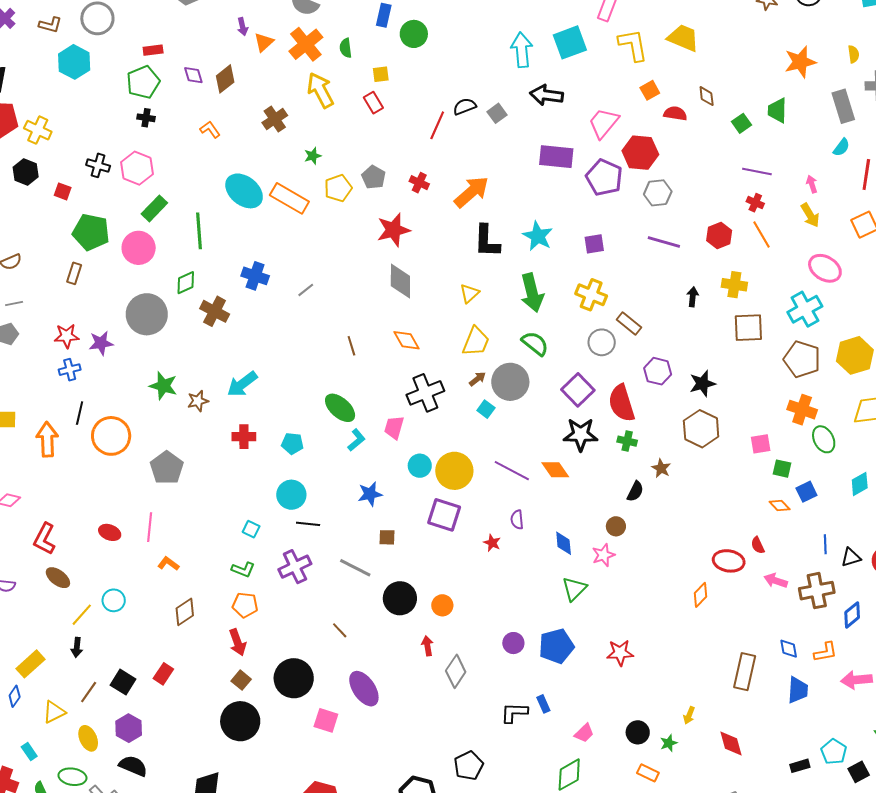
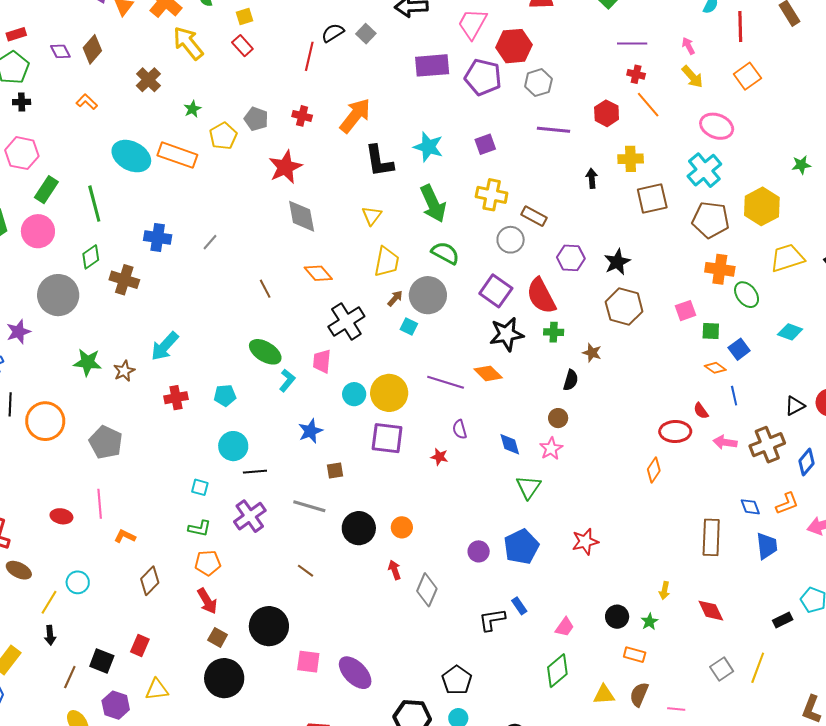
cyan diamond: (860, 484) -> (790, 332), turned 60
blue line: (825, 544) -> (734, 396), moved
purple ellipse: (364, 689) -> (355, 673), moved
yellow triangle: (54, 712) -> (157, 690), moved, turned 30

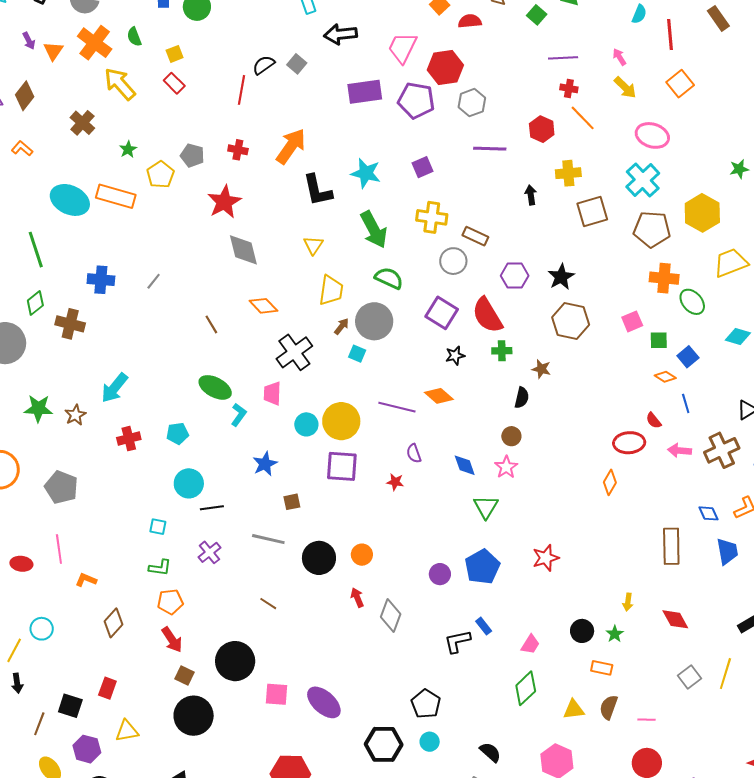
black star: (507, 334) -> (455, 356), size x0.6
purple cross: (250, 516) -> (209, 552), size x0.7

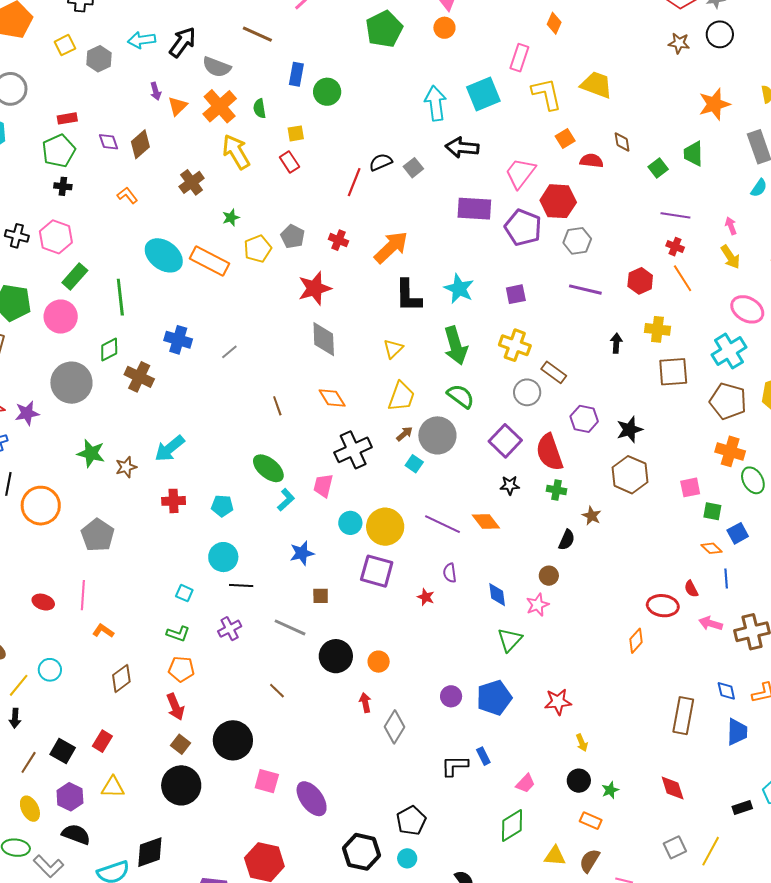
yellow arrow: (628, 602) -> (582, 743), moved, turned -42

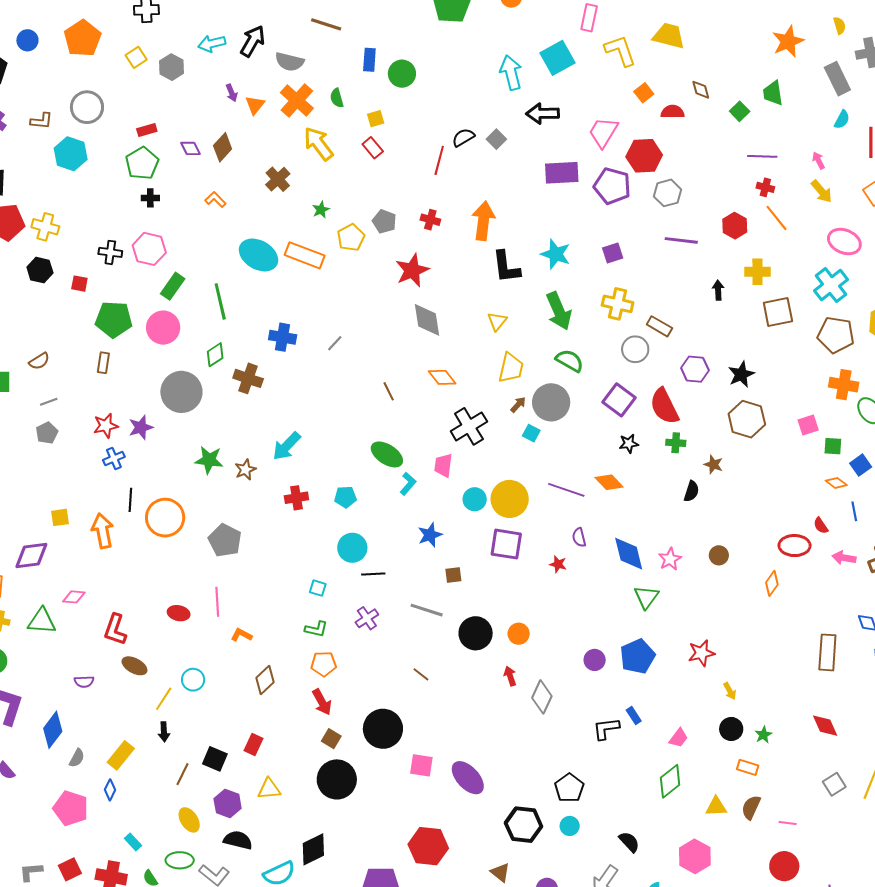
orange arrow: (391, 247) -> (483, 221), turned -33
brown circle: (549, 576) -> (719, 555), moved
blue diamond: (497, 595) -> (629, 554), size x1.5

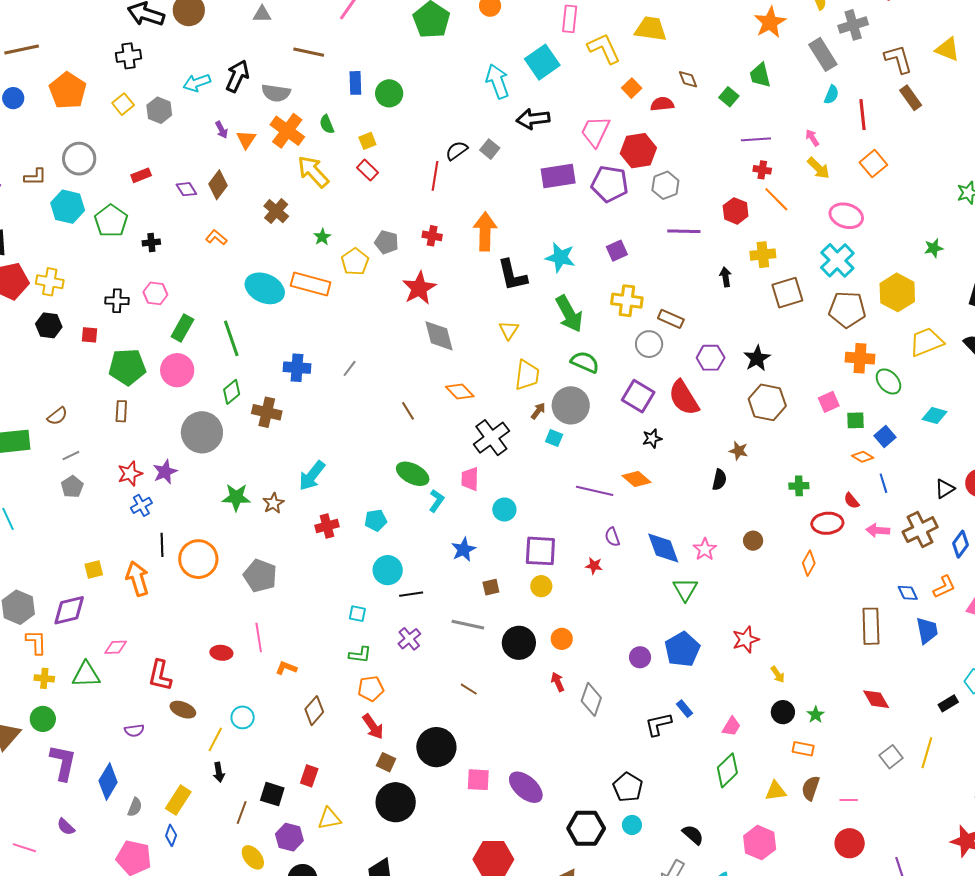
green pentagon: (142, 163) -> (111, 221), moved
pink hexagon: (149, 249) -> (155, 293), size x0.7
green cross: (676, 443) -> (799, 486), moved
yellow circle: (510, 499) -> (541, 586), moved, size x0.6

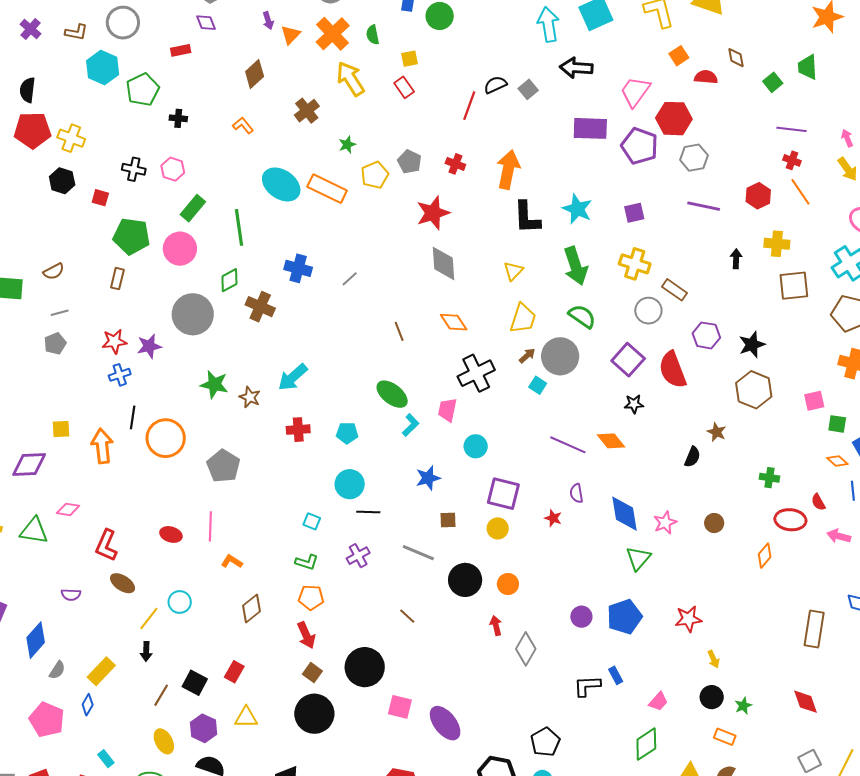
purple diamond: (186, 189) -> (206, 23), moved
brown star: (273, 503) -> (250, 397), turned -30

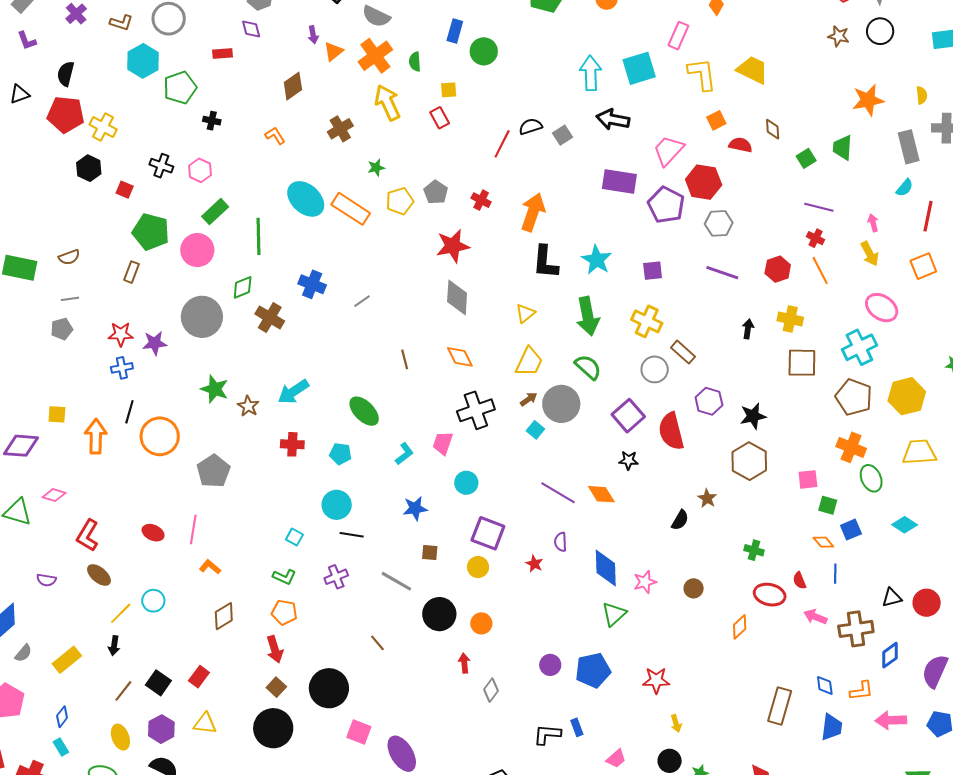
green ellipse: (392, 394) -> (364, 411), moved
gray diamond: (526, 649) -> (491, 690), size x0.7
blue diamond: (88, 705) -> (62, 717), moved

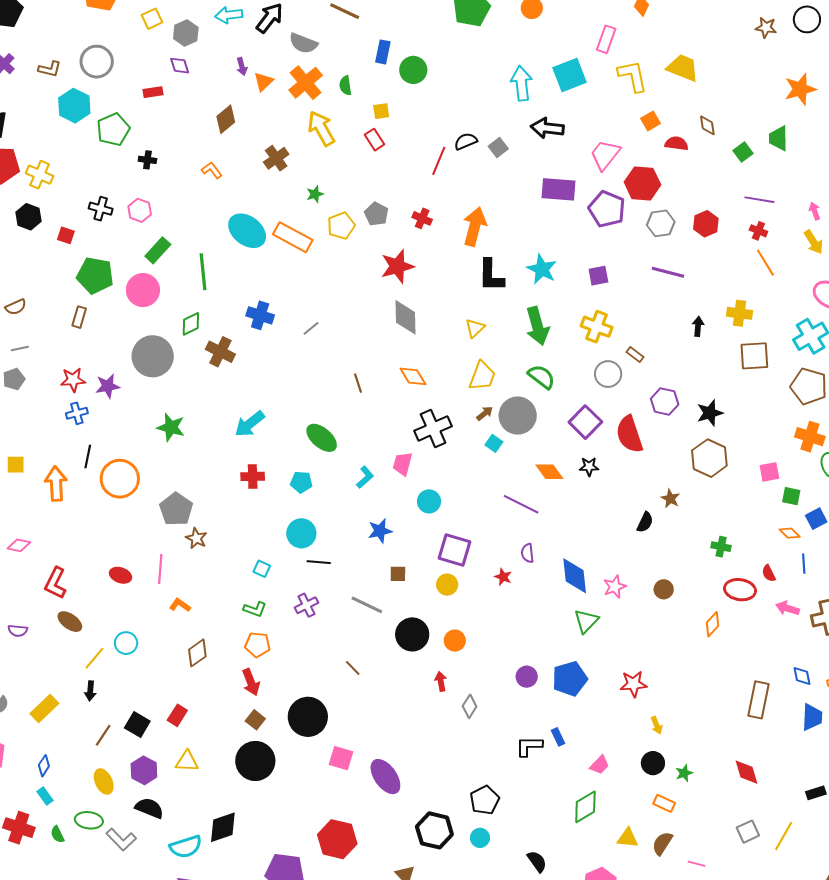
red hexagon: (778, 269) -> (706, 224), moved
brown rectangle: (683, 352) -> (635, 355), size x0.7
brown star: (248, 406) -> (196, 538), moved
orange diamond: (601, 494) -> (549, 472), moved

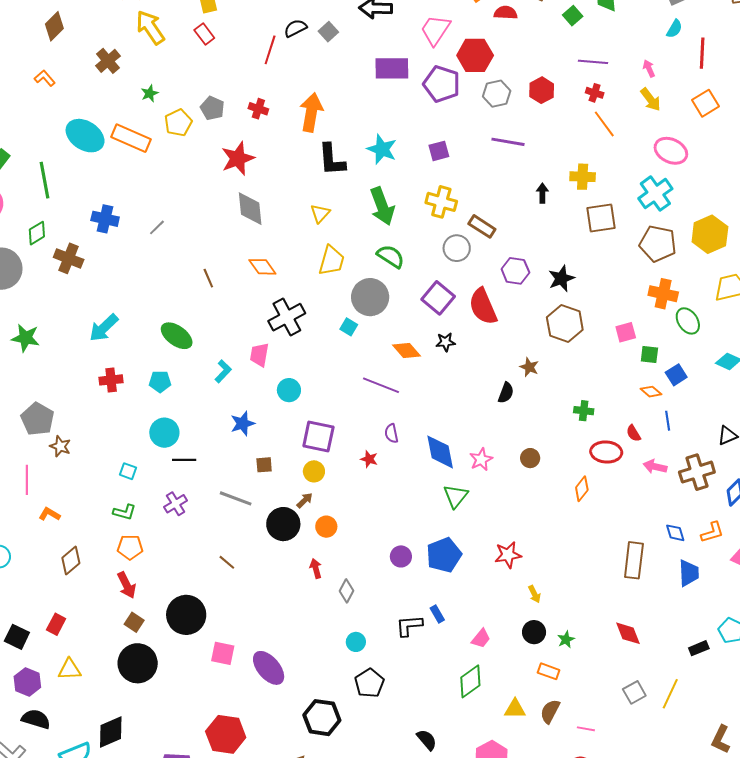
brown rectangle: (635, 355) -> (482, 226), size x1.5
brown arrow: (485, 413) -> (305, 500), moved
cyan circle: (480, 838) -> (356, 642), moved

